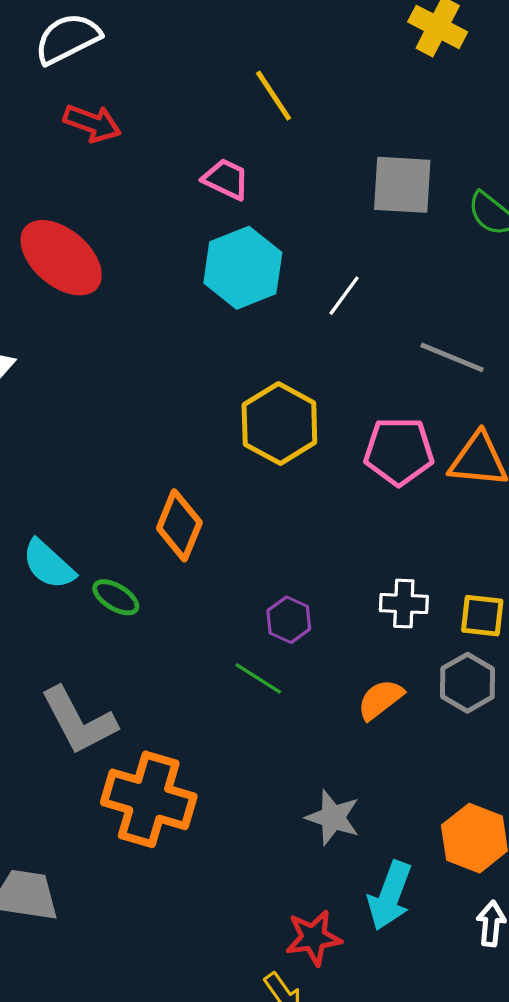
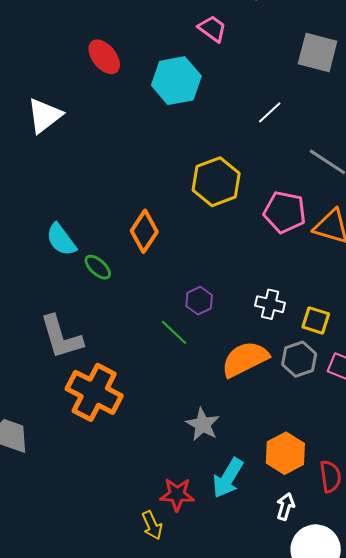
red ellipse: (61, 258) -> (104, 57), size x0.7
cyan hexagon: (243, 268) -> (176, 81), moved
orange semicircle: (380, 699) -> (245, 359), size x1.6

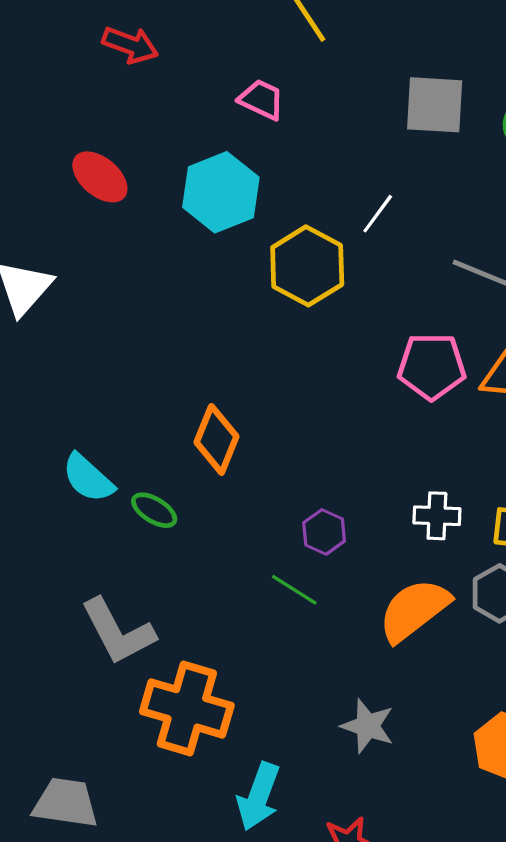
yellow hexagon: (216, 182) -> (307, 266), moved
cyan arrow: (228, 478) -> (258, 796), moved

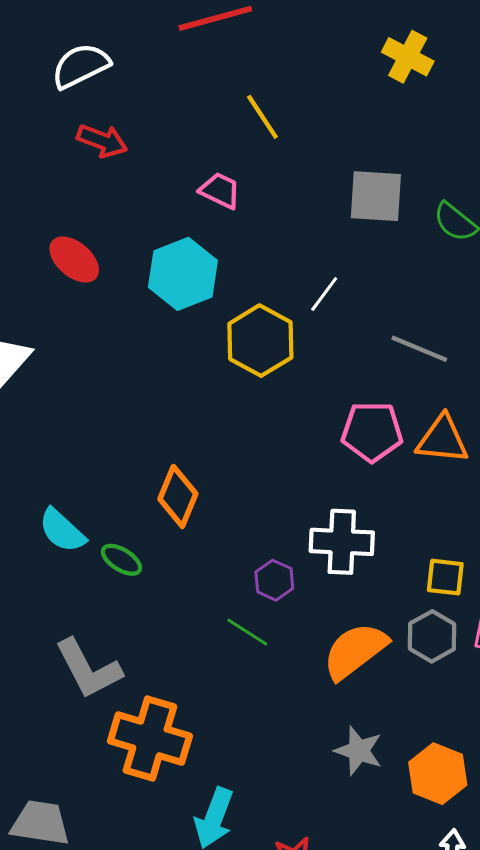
white cross: (437, 516) -> (342, 542), moved, size x1.5
gray star: (368, 726) -> (359, 751), moved

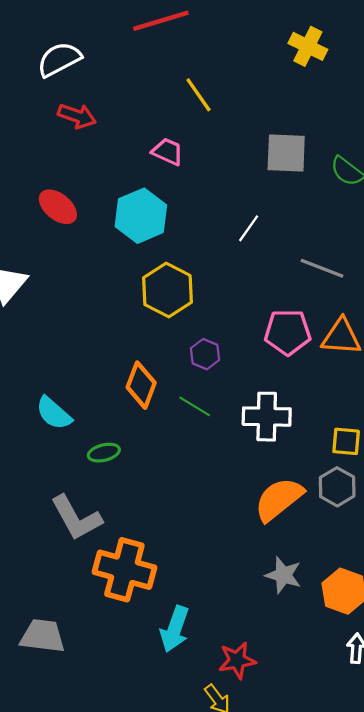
yellow hexagon: (260, 341) -> (167, 290), moved
green ellipse: (121, 560) -> (104, 453), moved, turned -44
purple hexagon: (274, 580) -> (205, 354), moved
green line: (247, 632) -> (195, 406), moved

